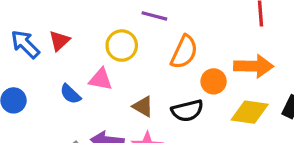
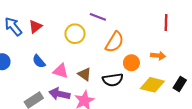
orange arrow: (254, 66) -> (158, 56), size x0.6
pink triangle: (101, 79) -> (61, 71), moved

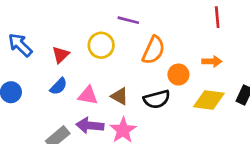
red triangle: (35, 27) -> (61, 55), moved
blue semicircle: (39, 61) -> (59, 86), turned -88

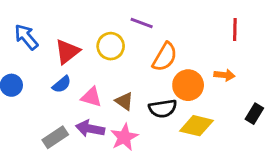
red triangle: (61, 55) -> (67, 52), size x1.4
orange circle: (178, 75) -> (188, 85), size x1.4
yellow diamond: (209, 100) -> (196, 126), moved

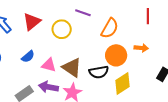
red triangle: (67, 52) -> (32, 22), moved
orange semicircle: (165, 57) -> (110, 28), moved
brown triangle: (124, 101) -> (72, 67), size x1.5
yellow diamond: (196, 126) -> (122, 84), turned -45

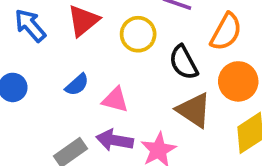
brown triangle: (72, 67) -> (194, 110), moved
black semicircle: (99, 72) -> (184, 62), moved, turned 72

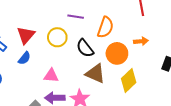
blue semicircle: (77, 85) -> (24, 58), moved

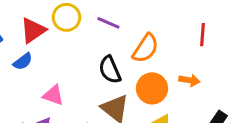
yellow circle: (57, 37) -> (66, 17), moved

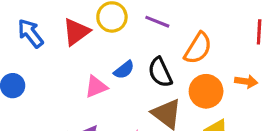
blue semicircle: (23, 62) -> (124, 70), moved
pink triangle: (53, 95) -> (96, 87), moved, turned -40

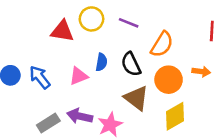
red triangle: (76, 32) -> (62, 31), turned 45
blue arrow: (30, 33) -> (40, 77), moved
blue semicircle: (124, 70) -> (101, 62), turned -42

